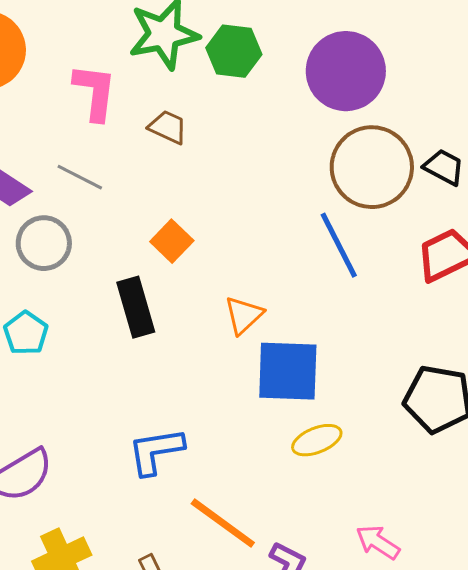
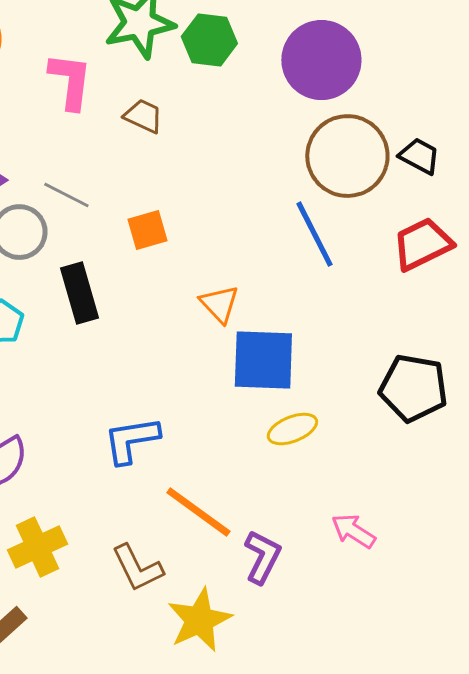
gray line: (80, 177) -> (66, 195), moved
orange square: (172, 241) -> (147, 230), turned 30
black rectangle: (136, 307) -> (79, 293), moved
orange triangle: (244, 315) -> (219, 304), turned -30

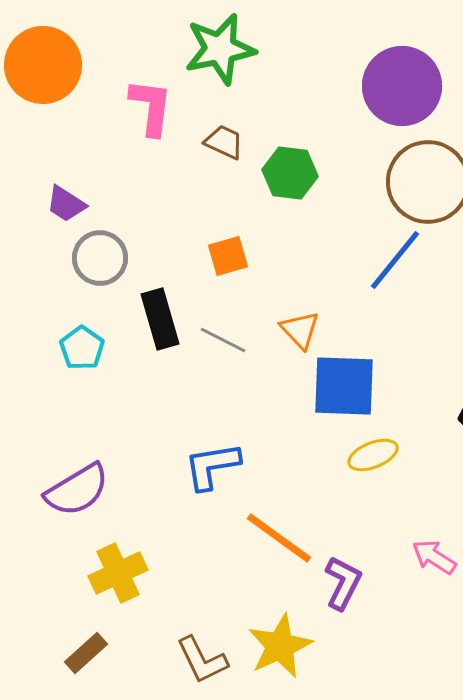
green hexagon: (209, 40) -> (290, 173), moved
gray line: (66, 195) -> (223, 340), moved
blue line: (314, 234) -> (395, 260), turned 66
brown L-shape: (137, 568) -> (202, 660), moved

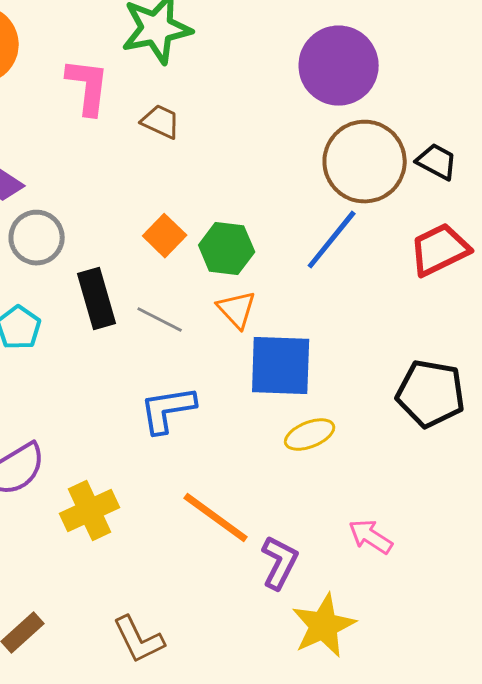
green hexagon: (290, 173) -> (227, 249), moved
orange square: (228, 256) -> (165, 236), turned -30
blue L-shape: (212, 466) -> (168, 410), moved
yellow cross: (118, 573) -> (90, 511), moved
yellow star: (280, 646) -> (324, 626), moved

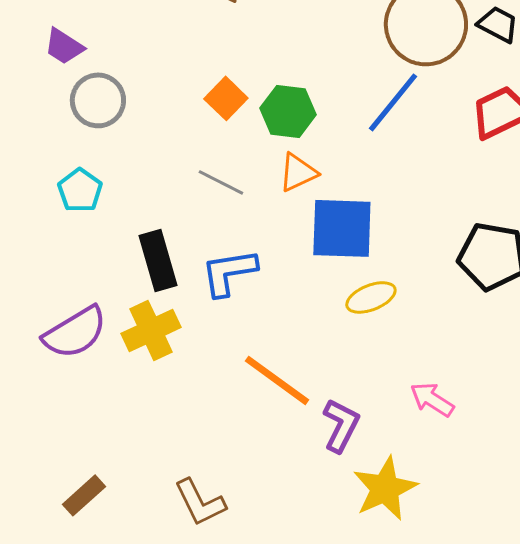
black rectangle: (97, 299) -> (158, 260), moved
orange triangle: (237, 310) -> (298, 172), turned 48
yellow cross: (90, 511) -> (151, 330), moved

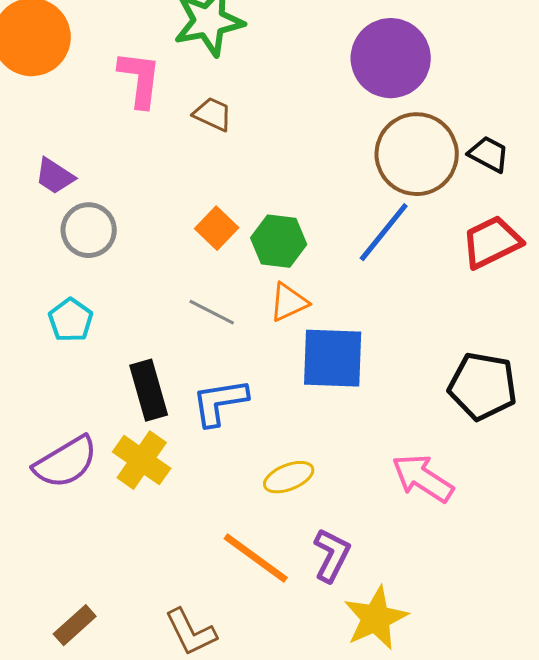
yellow ellipse: (371, 297) -> (289, 477), moved
yellow cross: (151, 330) -> (142, 460), turned -30
orange line: (277, 380) -> (256, 558), moved
pink arrow: (432, 399) -> (423, 478), moved, size x1.4

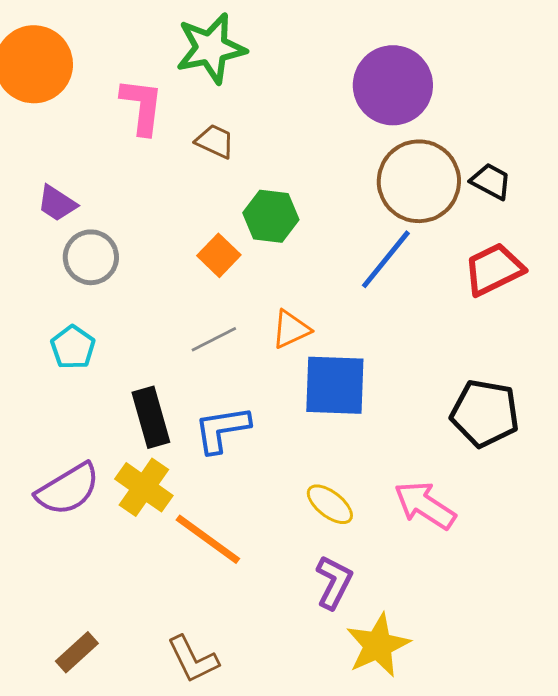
green hexagon: (279, 241) -> (271, 216), moved
gray line: (212, 312) -> (214, 339), turned -54
yellow ellipse: (289, 477) -> (330, 504), moved, turned 60
orange line: (256, 558) -> (208, 539), moved

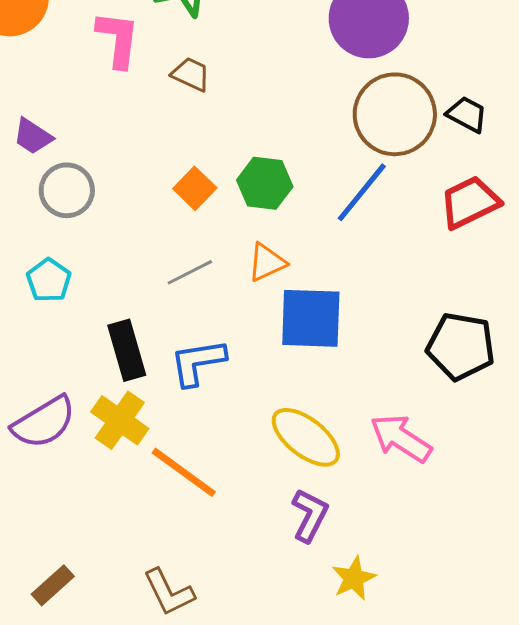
green hexagon: (271, 216) -> (265, 183), moved
yellow ellipse: (330, 504) -> (306, 437), size x1.5
yellow star: (378, 645) -> (354, 578), size x0.7

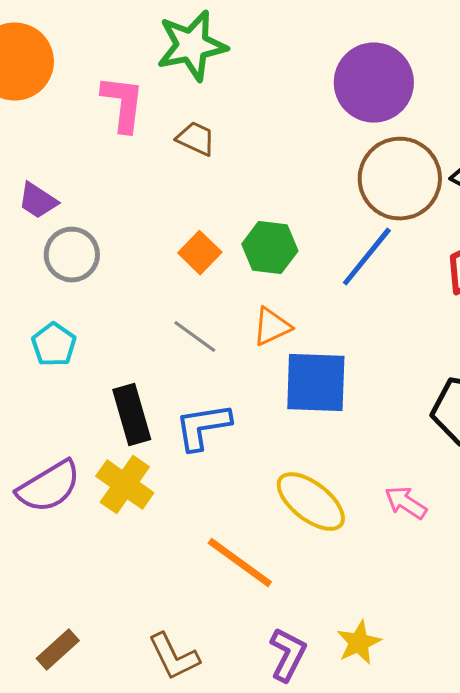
gray line: (190, 272) -> (195, 337), turned 63
pink arrow: (401, 438) -> (406, 503), size x0.7
orange line: (184, 472) -> (240, 563), moved
purple L-shape: (310, 515) -> (288, 655), moved

